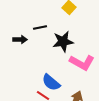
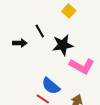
black line: (40, 28) -> (40, 31), turned 72

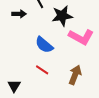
blue semicircle: (51, 86) -> (44, 45), moved

